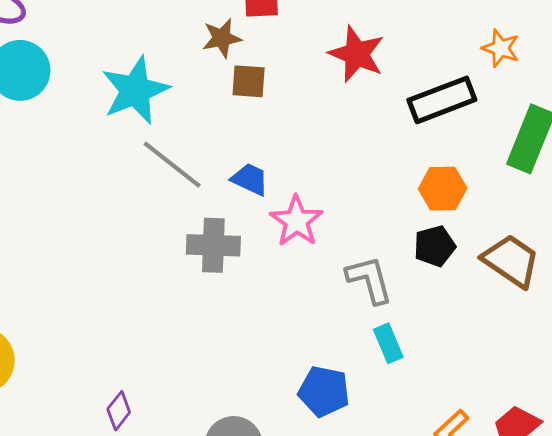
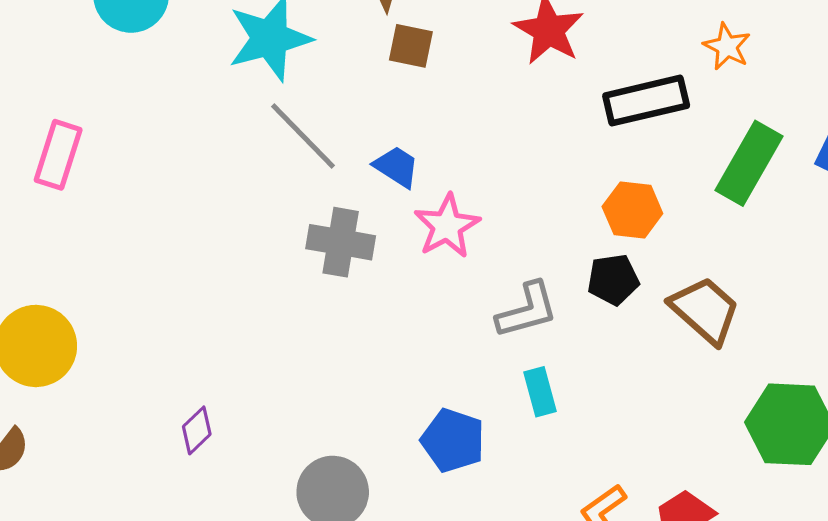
gray L-shape: (369, 280) -> (527, 310), turned 82

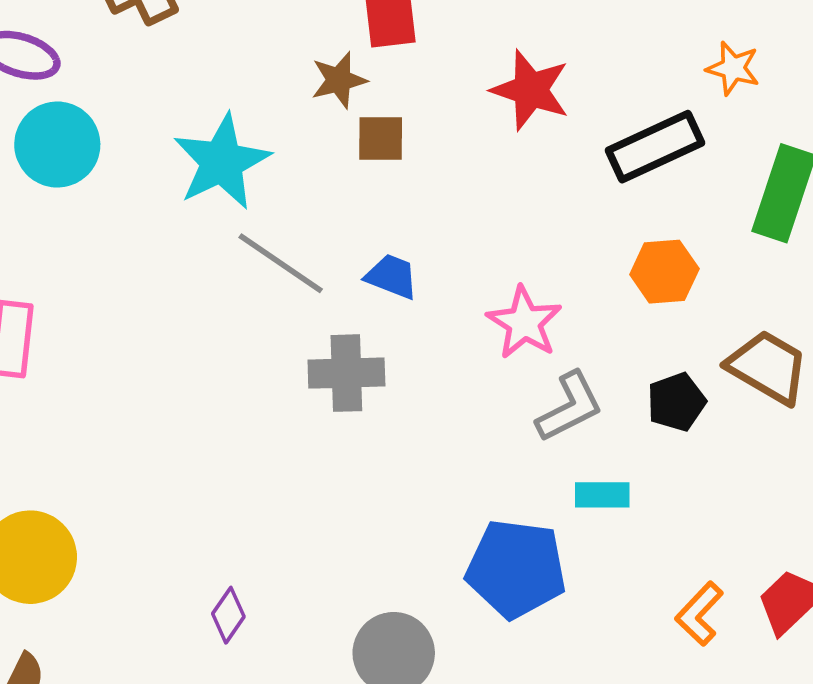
pink star: (447, 226) -> (524, 323), moved
black pentagon: (613, 280) -> (676, 402), moved
cyan rectangle: (540, 392) -> (602, 495), turned -63
blue pentagon: (453, 440) -> (516, 569), size x1.4

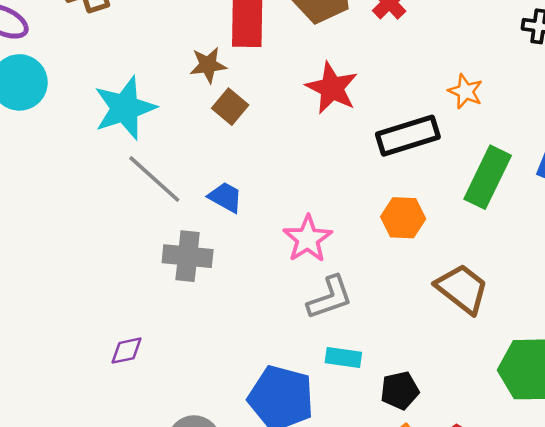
brown square: (381, 138) -> (230, 107), turned 32
black pentagon: (676, 402) -> (400, 391), moved
purple diamond: (228, 615) -> (126, 351), moved, turned 36

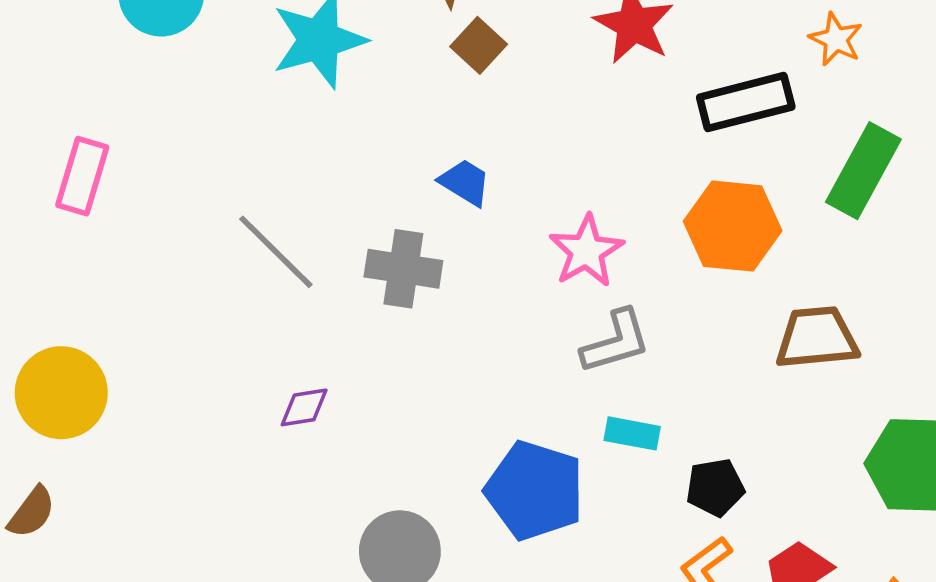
gray line: (154, 179) -> (276, 252), moved
orange hexagon: (403, 218) -> (733, 226), size x1.4
brown trapezoid: (462, 289) -> (817, 338), turned -46

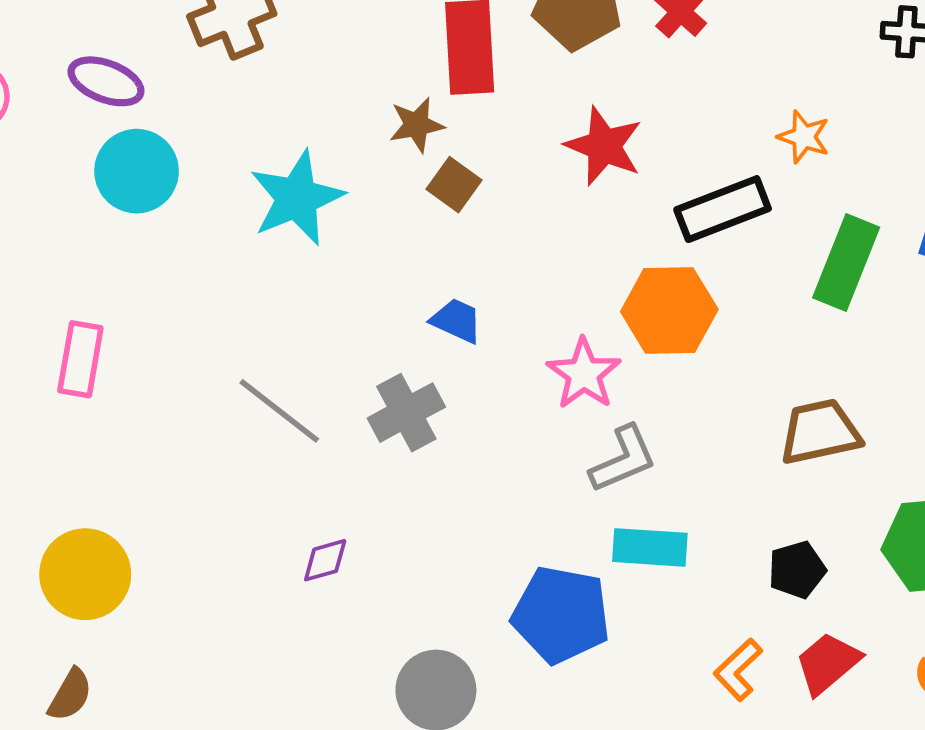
orange hexagon: (733, 226) -> (669, 310), moved
gray cross: (403, 269) -> (406, 413), turned -30
cyan rectangle: (632, 433) -> (650, 547), size x1.4
black pentagon: (715, 487) -> (797, 570), moved

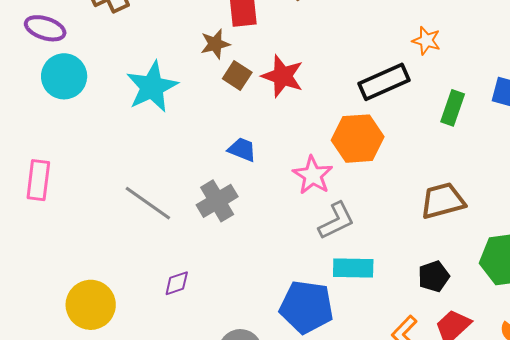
red star: (604, 146) -> (283, 76), moved
green rectangle: (846, 263) -> (453, 108), size x0.7
yellow circle: (85, 574) -> (91, 305), moved

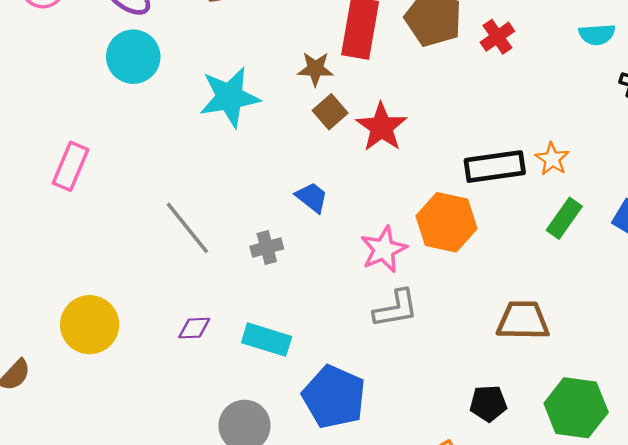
orange star: (426, 41) -> (552, 159), moved
gray cross: (217, 201) -> (267, 248), size x0.7
cyan rectangle: (353, 268) -> (267, 340), moved

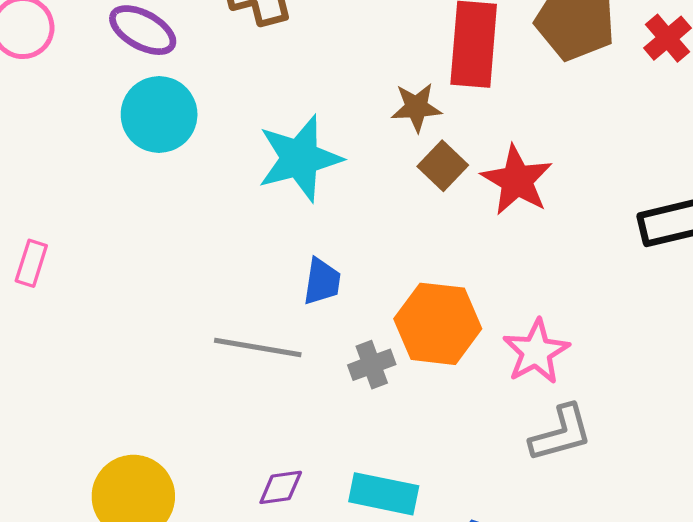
pink rectangle: (70, 166) -> (31, 263), moved, size x0.7
blue trapezoid: (312, 197) -> (322, 282), moved, turned 66
orange hexagon: (446, 222) -> (438, 324), moved
gray line: (187, 228) -> (258, 348), turned -36

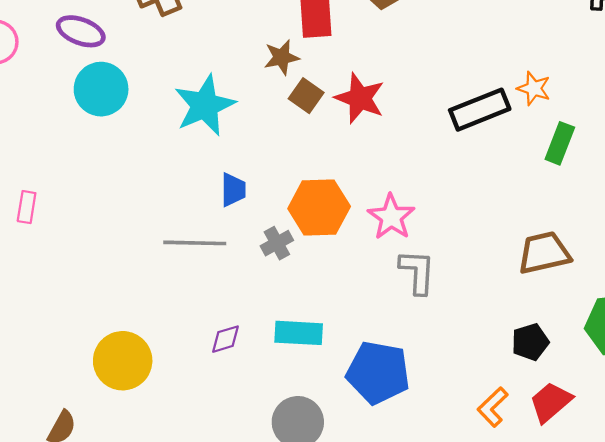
gray L-shape: (561, 433) -> (417, 272), turned -63

